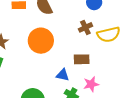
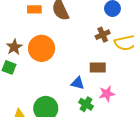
orange circle: (41, 41) -> (42, 48), moved

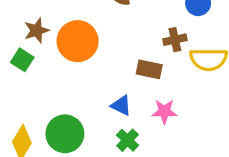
brown rectangle: (98, 67) -> (149, 69), moved
pink star: (107, 94) -> (164, 111), moved

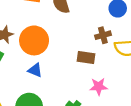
blue triangle: (121, 105) -> (35, 70), moved

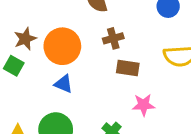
brown cross: (103, 35) -> (113, 38), moved

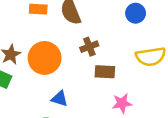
blue triangle: (64, 84) -> (60, 99), moved

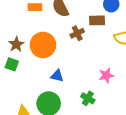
brown rectangle: (105, 72) -> (97, 20), moved

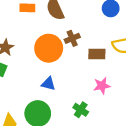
brown rectangle: (97, 20) -> (97, 54), moved
orange circle: (43, 45) -> (49, 48), moved

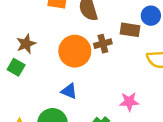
brown rectangle: (97, 54) -> (130, 30), moved

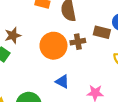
blue triangle: (69, 91) -> (62, 82), moved

